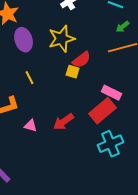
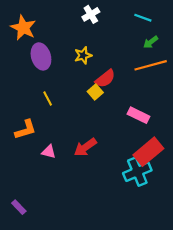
yellow star: (62, 39) -> (83, 55), size x0.6
yellow square: (73, 72) -> (95, 92), turned 32
red rectangle: (103, 111) -> (148, 152), moved

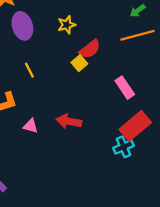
pink rectangle: (138, 115) -> (125, 88), turned 30
red arrow: (85, 147) -> (69, 121), turned 45
cyan cross: (137, 172) -> (124, 147), size x0.7

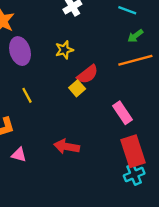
pink triangle: (31, 126) -> (19, 155), moved
red rectangle: (135, 126) -> (133, 151), turned -68
cyan cross: (124, 147) -> (134, 175), moved

